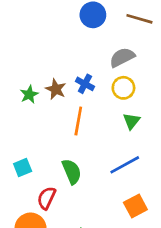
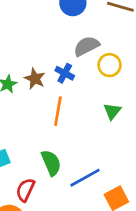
gray semicircle: (122, 57) -> (86, 46), moved
yellow circle: (123, 88) -> (110, 65), moved
blue line: (125, 165) -> (85, 178), moved

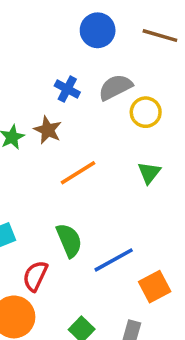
blue cross: (65, 73) -> (67, 89), moved
orange line: (58, 111) -> (78, 173), turned 48

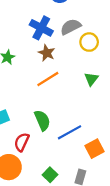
blue cross: (67, 89) -> (41, 28), size x1.5
brown star: (48, 130) -> (47, 53), moved

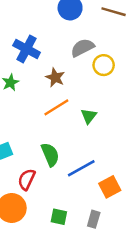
blue cross: (41, 28) -> (27, 49), moved
green triangle: (91, 79) -> (89, 116), moved
green square: (50, 175) -> (59, 217), turned -32

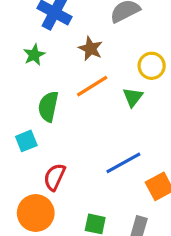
yellow circle: (104, 65) -> (152, 66), moved
green semicircle: (50, 155) -> (48, 107), moved, turned -145

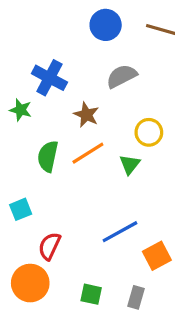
green star: (34, 55) -> (21, 110), moved, turned -30
green semicircle: (48, 107) -> (48, 156), moved

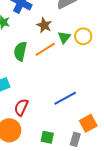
green triangle: (130, 164) -> (64, 37), moved
orange square: (157, 256) -> (88, 123), moved

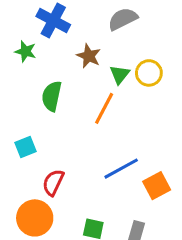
orange line: (45, 49) -> (104, 108), moved, turned -30
orange square: (88, 123) -> (157, 186), moved

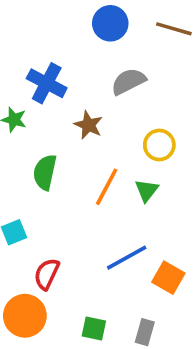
green triangle: (120, 75) -> (147, 190), moved
orange square: (157, 186) -> (168, 278), turned -32

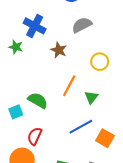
green semicircle: (45, 172) -> (38, 100), moved, turned 108
green triangle: (147, 190) -> (91, 97), moved

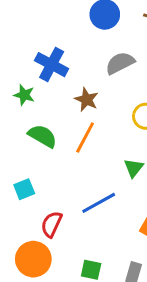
orange line: (69, 86) -> (85, 138), moved
green semicircle: (38, 100) -> (42, 136), moved
blue line: (81, 127) -> (99, 203), moved

